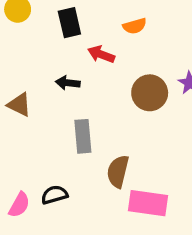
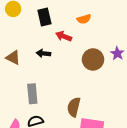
brown triangle: (19, 105) -> (13, 57), moved
gray rectangle: (83, 136) -> (32, 94), moved

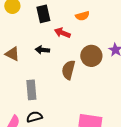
brown semicircle: (74, 107) -> (68, 70), moved

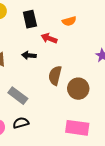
brown circle: (91, 56) -> (78, 89), moved
gray rectangle: (31, 90) -> (18, 96), turned -48

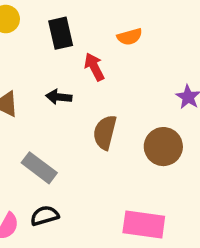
red arrow: (49, 38) -> (94, 67), turned 42
brown circle: (78, 89) -> (163, 147), moved

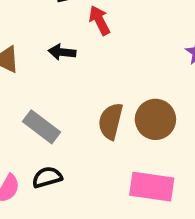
brown semicircle: (105, 132) -> (111, 121), moved
brown circle: (163, 147) -> (155, 119), moved

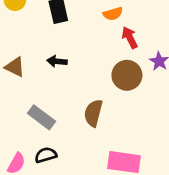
red arrow: (99, 20) -> (130, 37), moved
brown circle: (155, 119) -> (127, 75), moved

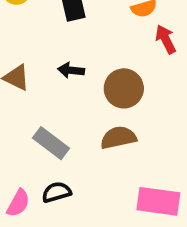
brown circle: (127, 75) -> (124, 88), moved
brown semicircle: (93, 113) -> (118, 138), turned 64

